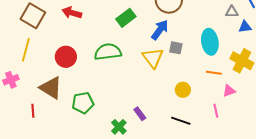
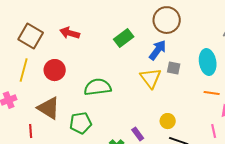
green semicircle: (108, 52) -> (98, 87), moved
red circle: (66, 57) -> (55, 70), moved
yellow circle: (183, 90) -> (168, 121), moved

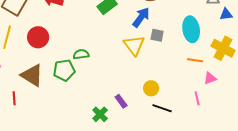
green semicircle: (98, 87) -> (81, 54), size x0.6
green pentagon: (81, 123) -> (64, 70), moved

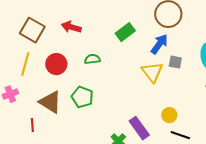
green semicircle: (81, 54) -> (92, 59), moved
green pentagon: (64, 70) -> (82, 97), turned 30
purple rectangle: (121, 101) -> (139, 128), size x1.6

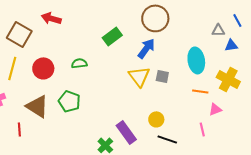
red arrow: (71, 27) -> (51, 18), moved
gray square: (175, 62) -> (162, 76), moved

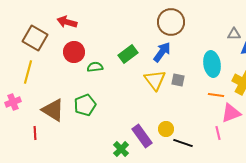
green rectangle: (112, 36) -> (128, 54), moved
red circle: (43, 68) -> (74, 52), moved
green pentagon: (69, 101) -> (85, 105), turned 30
pink triangle: (215, 109) -> (231, 113), size x1.5
yellow circle: (156, 119) -> (166, 129), moved

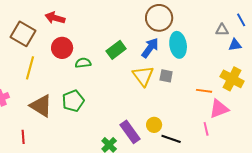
cyan ellipse: (212, 64) -> (178, 45), moved
yellow line: (28, 72) -> (30, 68), moved
red line: (35, 133) -> (23, 137), moved

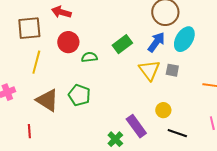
brown square: (23, 34) -> (29, 28), turned -35
cyan ellipse: (178, 45) -> (184, 39), turned 40
green pentagon: (73, 101) -> (79, 95), turned -30
yellow circle: (154, 125) -> (163, 110), moved

